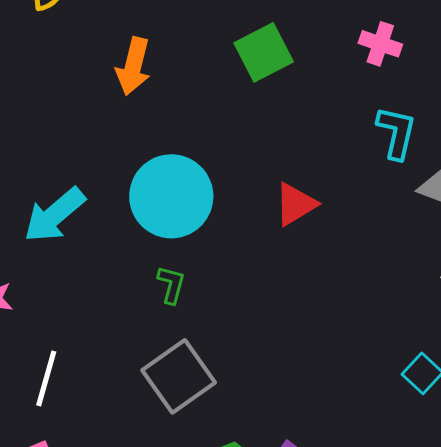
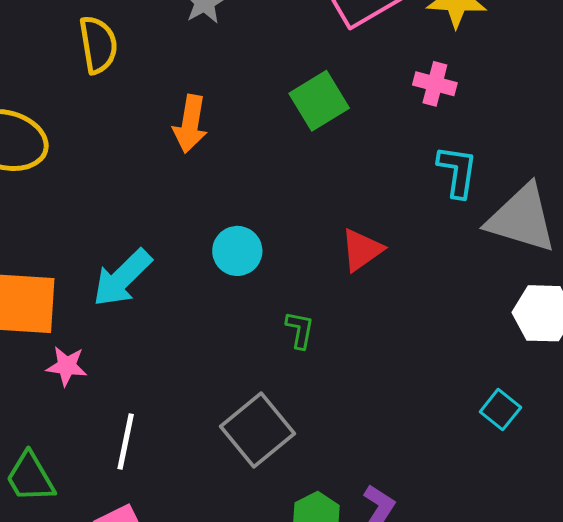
cyan circle: (171, 196) -> (237, 251), size x0.6
green L-shape: (171, 285) -> (300, 330), moved

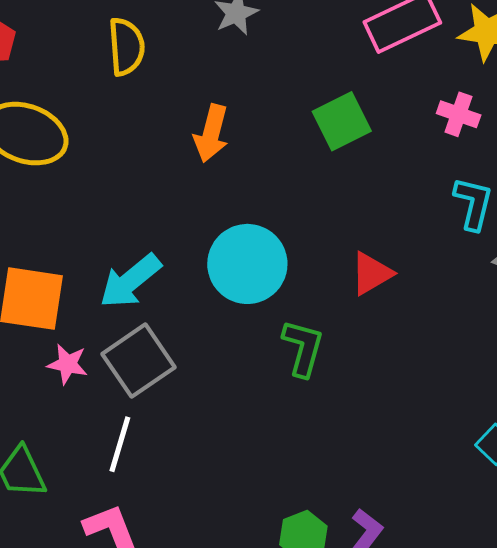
cyan circle: (237, 251) -> (247, 264), size x1.6
green L-shape: (300, 330) -> (303, 348), size x1.5
gray square: (258, 430) -> (138, 361), moved

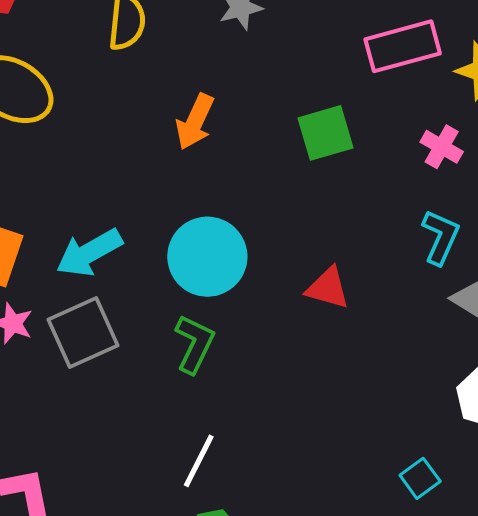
red triangle: (371, 273) -> (328, 288), turned 36
green L-shape: (303, 348) -> (194, 344), moved
white line: (120, 444) -> (199, 461), moved

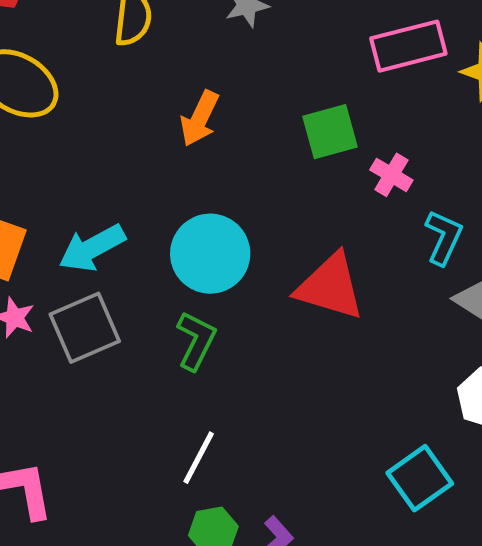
pink cross: (442, 147) -> (391, 175), moved
red triangle: (328, 288) -> (330, 287), size x1.6
cyan square: (420, 478) -> (420, 478), size x1.6

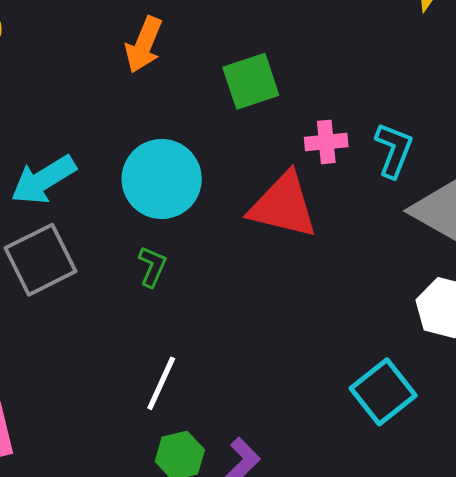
green square: (330, 132) -> (251, 81), moved
pink cross: (391, 175) -> (326, 142), moved, turned -33
green L-shape: (196, 341) -> (152, 267), size x0.7

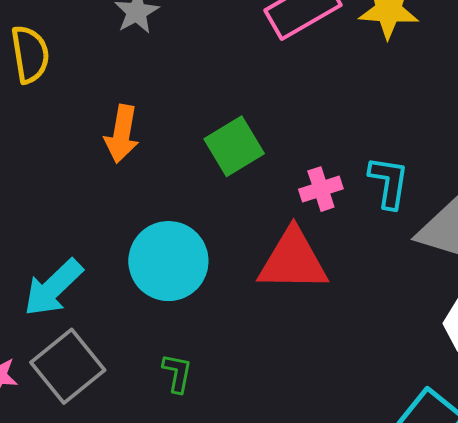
green L-shape: (152, 267) -> (177, 373), moved

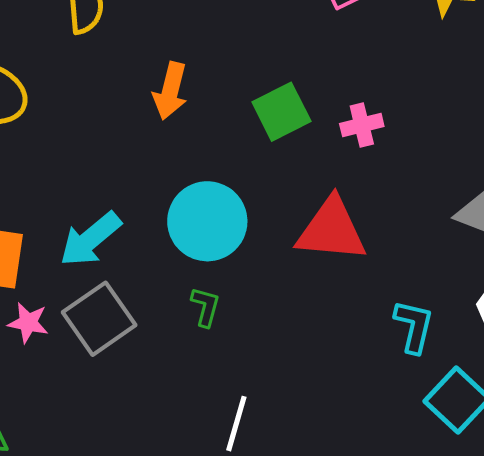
cyan L-shape: (389, 182) -> (414, 326), moved
pink cross: (321, 189) -> (362, 125), moved
green L-shape: (177, 373) -> (205, 307), moved

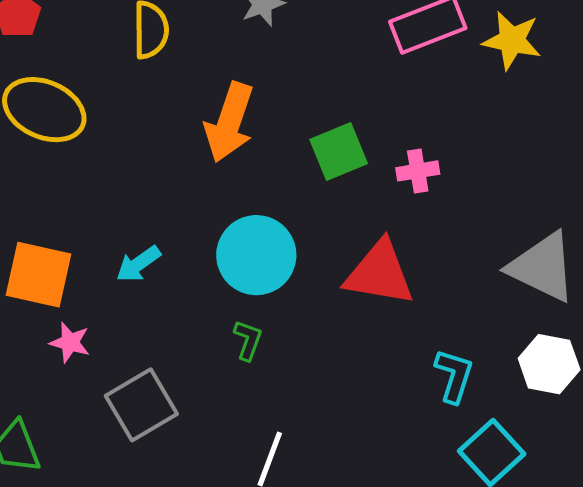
orange arrow: (170, 91) -> (229, 122), size x1.4
cyan arrow: (90, 239) -> (138, 264), size x0.7
gray square: (99, 319) -> (141, 405), moved

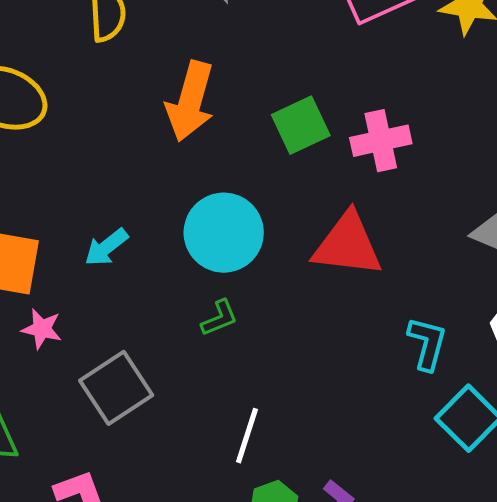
pink cross: (418, 171) -> (381, 141), size x1.4
green L-shape: (248, 340) -> (219, 318), turned 51

